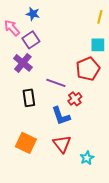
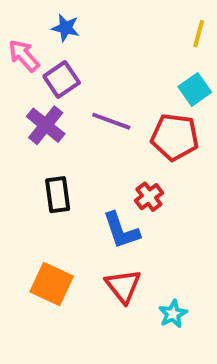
cyan square: (98, 45) -> (195, 89), turned -35
red pentagon: (88, 69) -> (175, 137), turned 30
purple line: (56, 83) -> (111, 121), moved

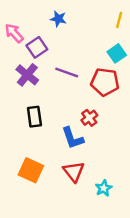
blue star: (66, 28) -> (58, 19), moved

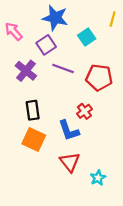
blue star: (58, 19) -> (55, 18), size x1.6
purple square: (37, 47) -> (46, 45), moved
cyan square: (117, 53) -> (87, 37), moved
orange square: (31, 170) -> (34, 139), moved

